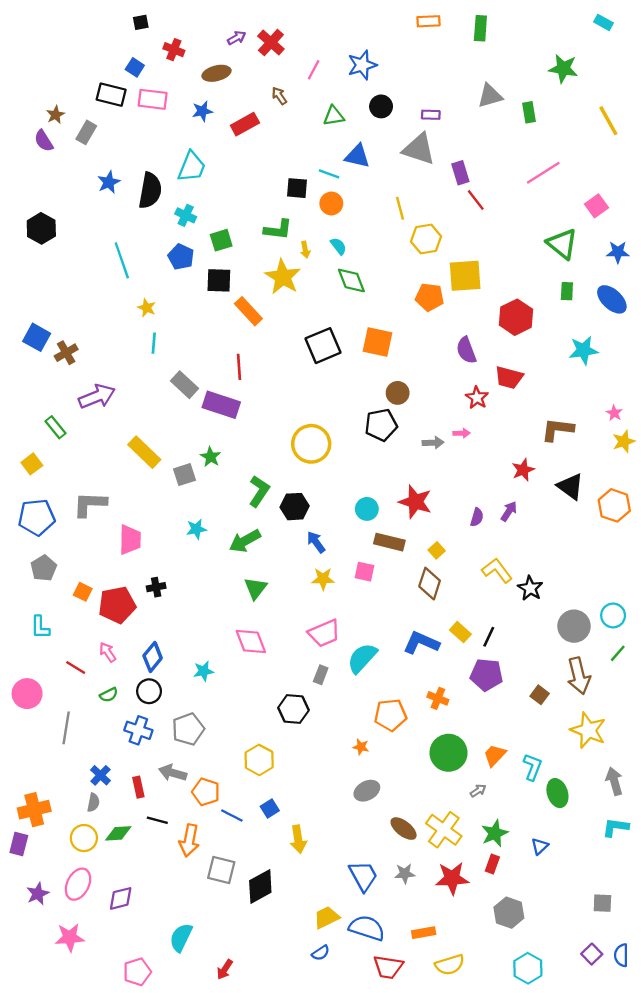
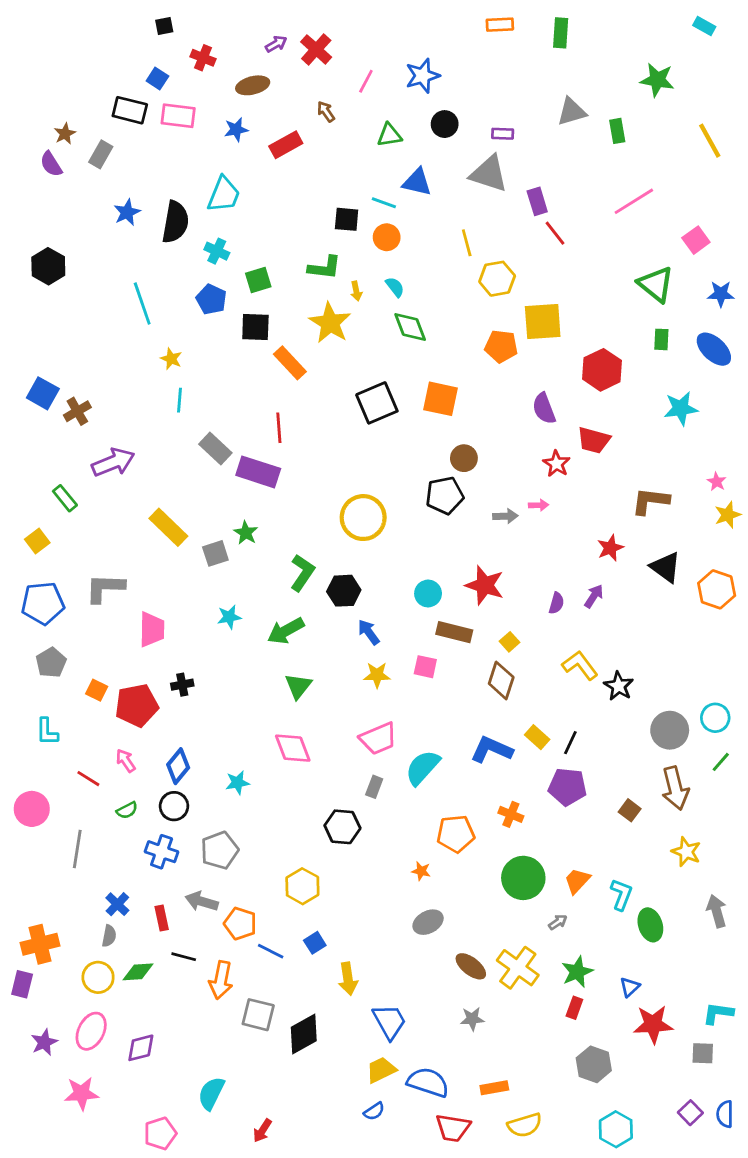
yellow star: (588, 730) -> (686, 852), size x0.7
cyan L-shape: (615, 827) -> (718, 1013), moved
blue trapezoid: (363, 876) -> (389, 1022), moved
red star: (452, 878) -> (653, 1024), moved

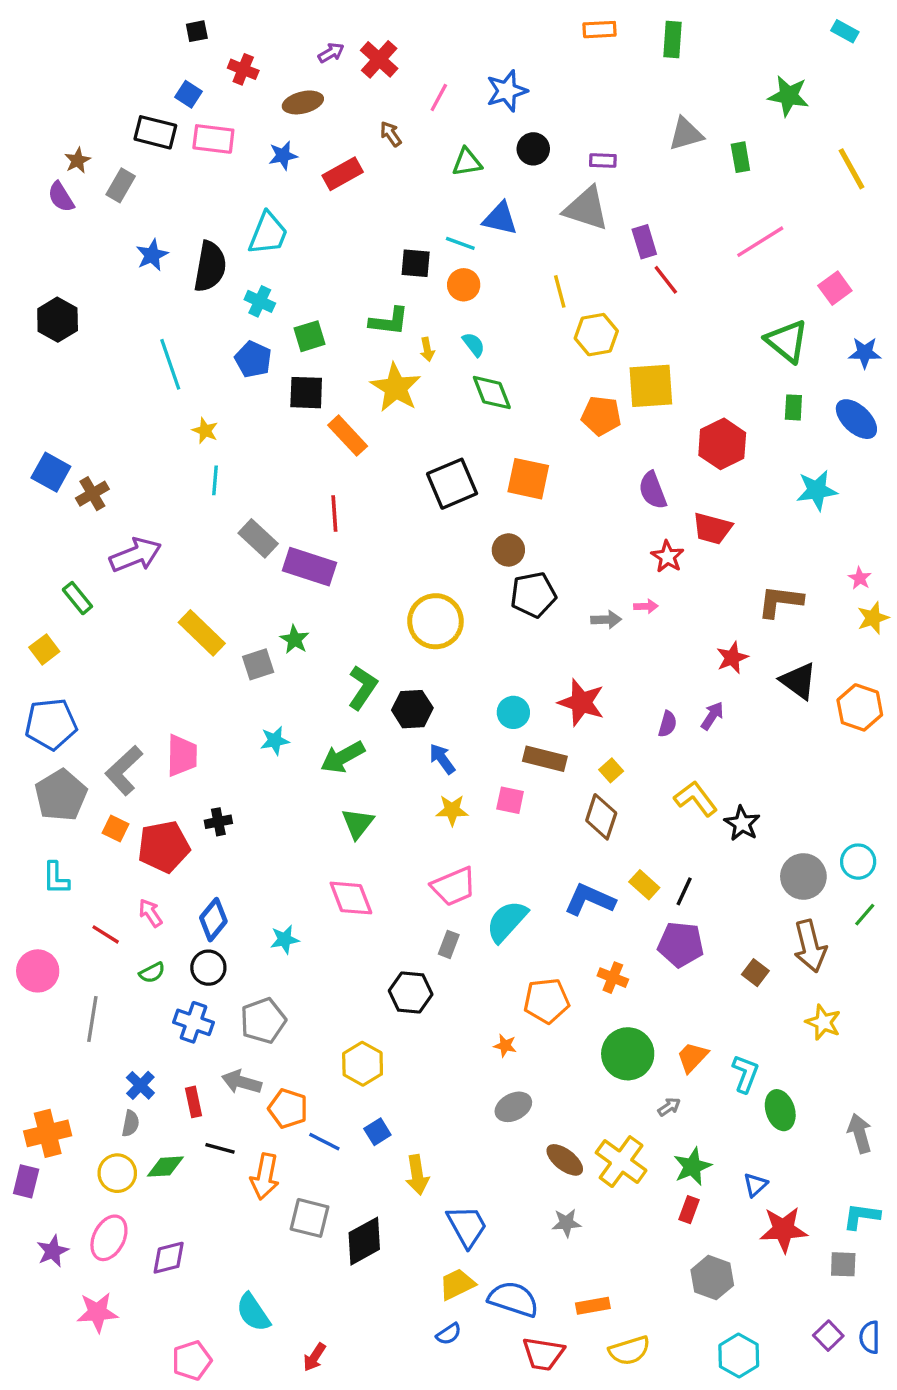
brown circle: (464, 458) -> (508, 550), moved
gray L-shape: (105, 588) -> (124, 770), moved, turned -45
gray pentagon: (51, 663) -> (61, 795), size x1.4
gray arrow: (717, 911) -> (860, 1133), moved
cyan semicircle: (211, 1093) -> (253, 1312), turned -60

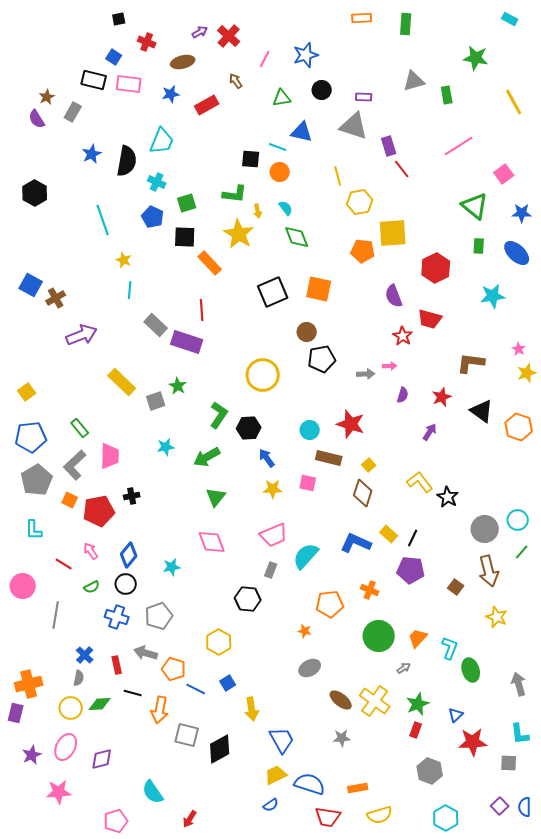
green rectangle: (77, 598) -> (80, 428), moved
purple semicircle: (668, 724) -> (403, 395), moved
cyan L-shape: (861, 1216) -> (520, 734), turned -105

